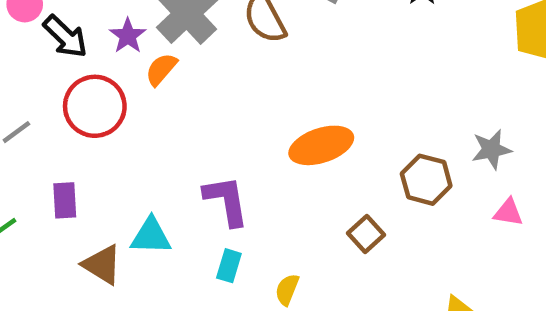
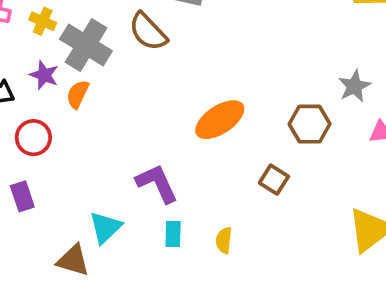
red circle: (95, 106) -> (33, 138), size x0.7
purple rectangle: (65, 200) -> (22, 196), moved
cyan triangle: (151, 236) -> (105, 227), turned -30

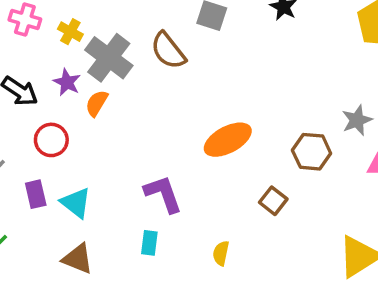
cyan triangle: (105, 227) -> (76, 203), moved, turned -44
cyan rectangle: (173, 234) -> (149, 243), moved

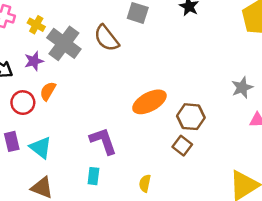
purple star: (67, 82) -> (34, 61), turned 30
orange semicircle: (97, 103) -> (48, 91), moved
brown hexagon: (312, 152) -> (191, 117), moved

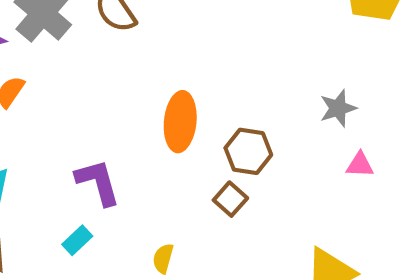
orange ellipse: (149, 102) -> (180, 122), turned -60
cyan rectangle: (93, 176) -> (77, 240), turned 36

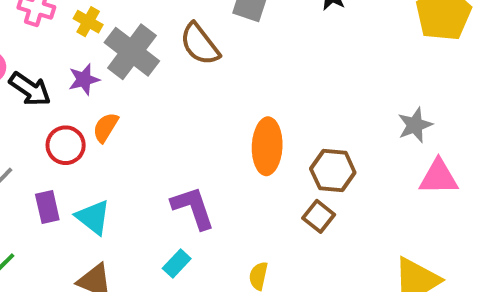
pink triangle: (360, 165) -> (439, 177), size x1.5

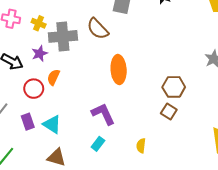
gray cross: (132, 52) -> (63, 36), turned -36
orange ellipse: (267, 146) -> (119, 70), moved

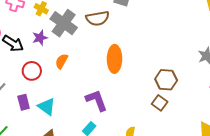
brown semicircle: (98, 29) -> (98, 18), turned -60
gray cross: (63, 36) -> (64, 23), turned 36
orange semicircle: (53, 77) -> (62, 61), moved

